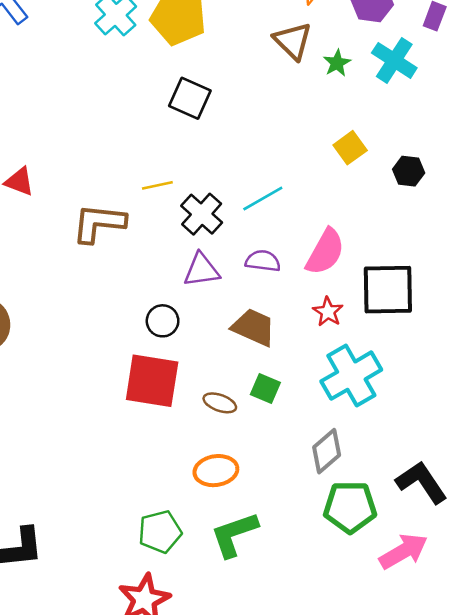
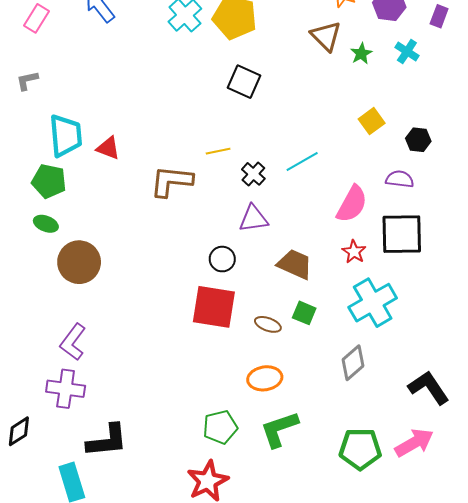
cyan cross: (394, 60) -> (407, 52), size x0.7
black cross: (202, 214) -> (253, 174), size x0.7
purple semicircle: (263, 261) -> (400, 179), moved
green pentagon: (350, 507) -> (360, 449), moved

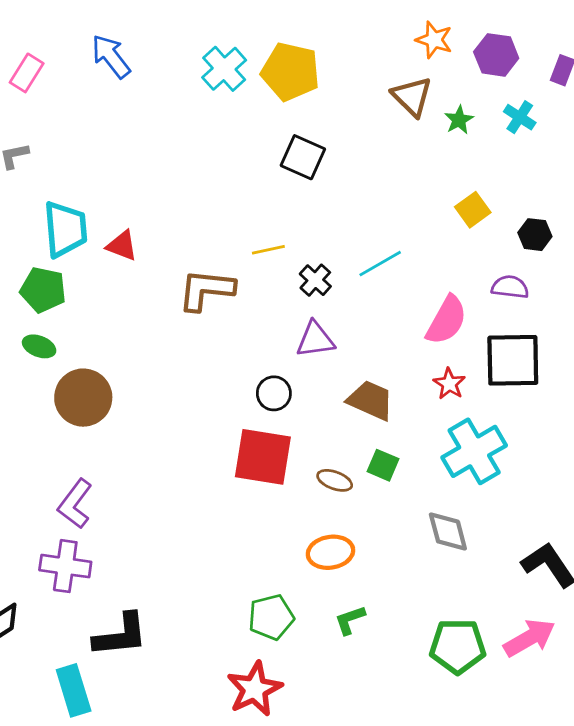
gray diamond: (353, 363) -> (448, 532), turned -64
green L-shape: (279, 429) -> (350, 620), size x0.6

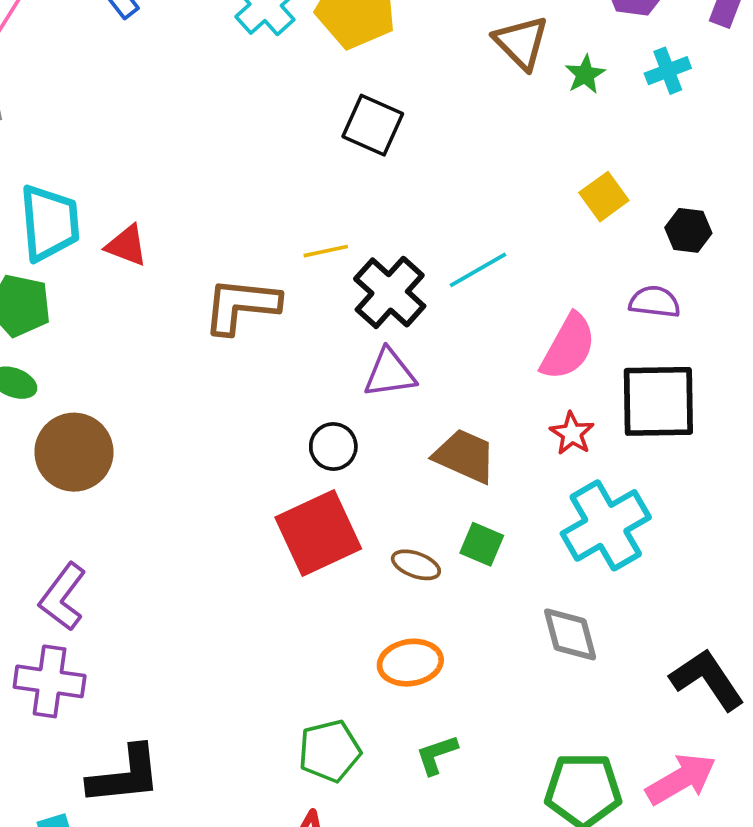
cyan cross: (520, 117) -> (668, 71), turned 36
black cross: (315, 280) -> (390, 292), size x1.6
red square: (263, 457) -> (318, 533), turned -34

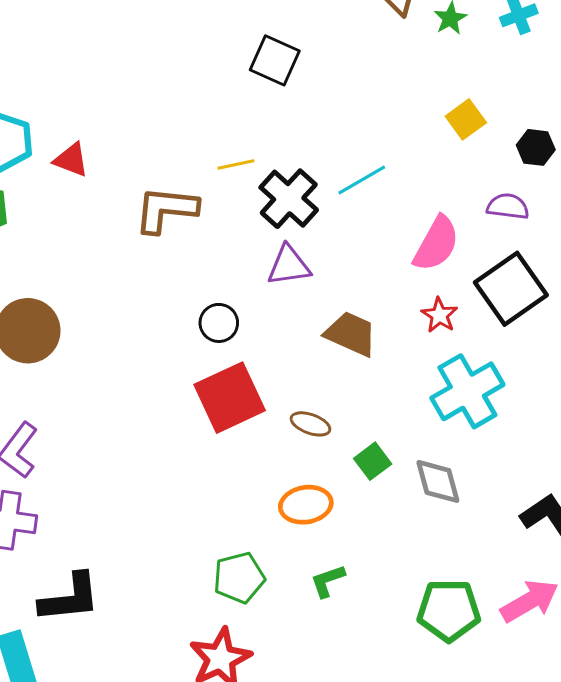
black square: (658, 401) -> (511, 289), turned -34
black circle: (333, 446) -> (219, 323), moved
green square: (482, 544) -> (373, 461), moved, turned 30

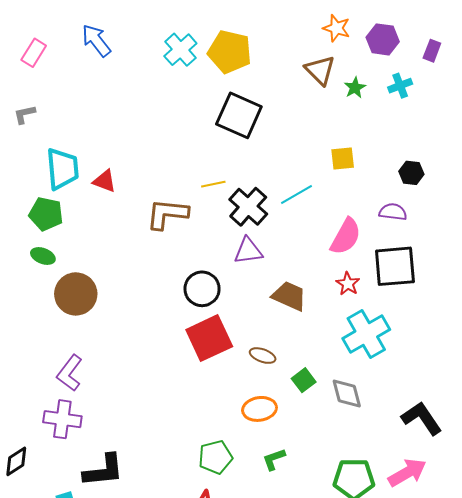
black square: (275, 60) -> (239, 115), size x1.4
yellow square: (466, 119) -> (343, 158), moved, turned 30
black square: (511, 289) -> (395, 266), turned 30
black circle: (219, 323) -> (202, 289), size x1.4

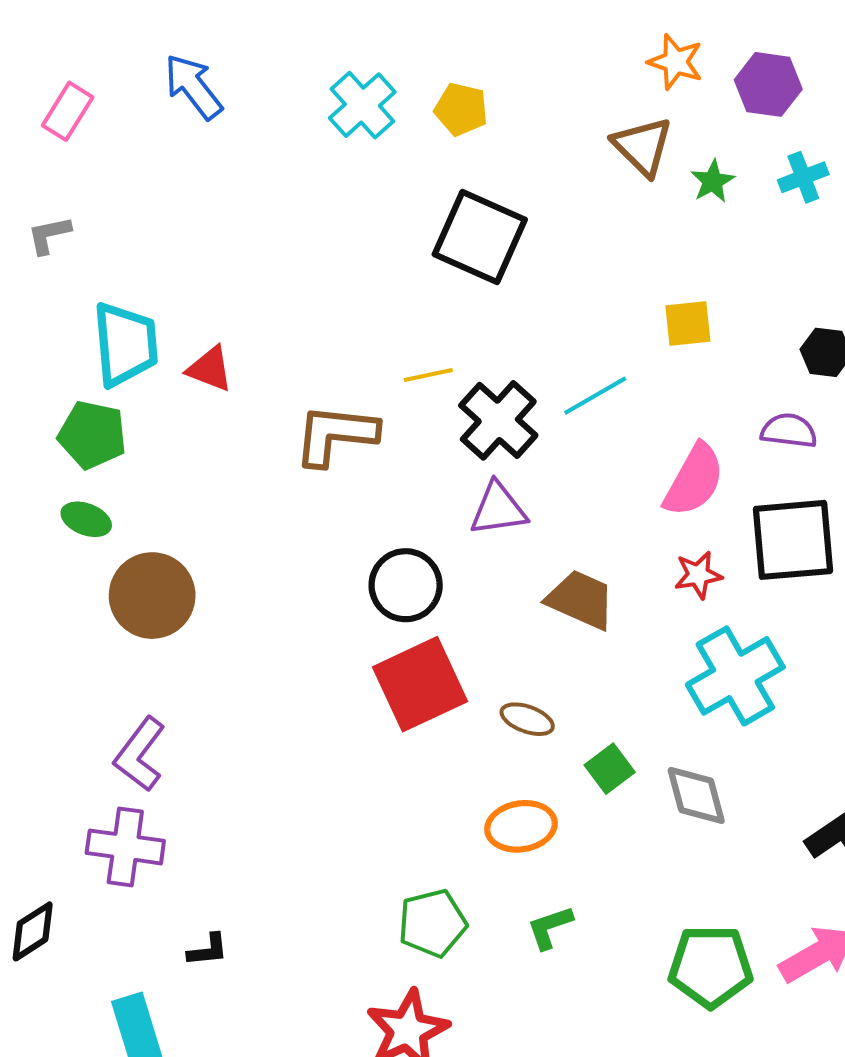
yellow pentagon: (230, 52) -> (461, 109), size x0.6
red star: (348, 284) -> (698, 575), turned 30
black L-shape: (103, 471) -> (208, 950), size x0.5

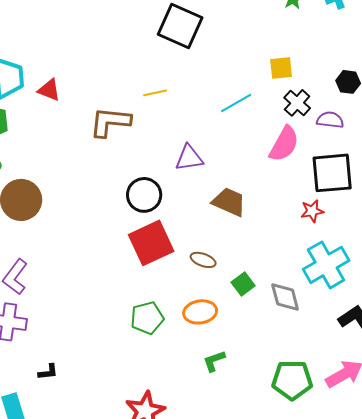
black cross: (498, 420) -> (297, 103), moved, size x0.7
red star: (698, 575) -> (312, 211), moved
cyan cross: (735, 676) -> (326, 265), moved
green pentagon: (432, 923) -> (147, 318), moved

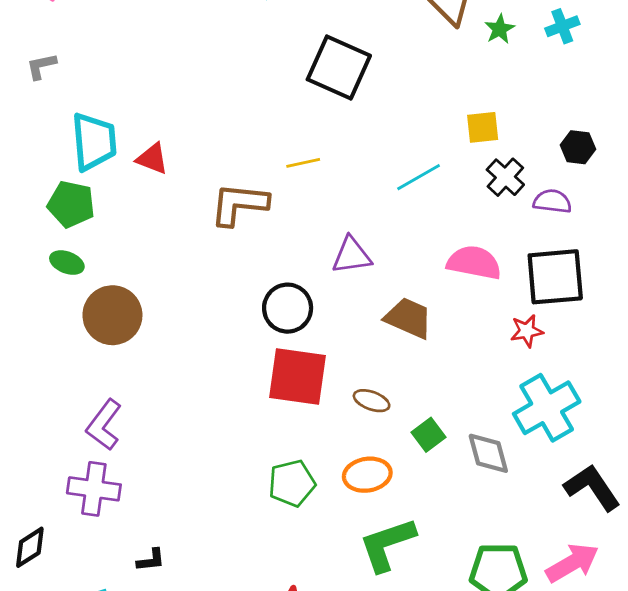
pink semicircle: (284, 144) -> (474, 263), moved, turned -108
red square: (151, 243) -> (298, 376), turned 33
green L-shape: (214, 361) -> (387, 544), size x1.8

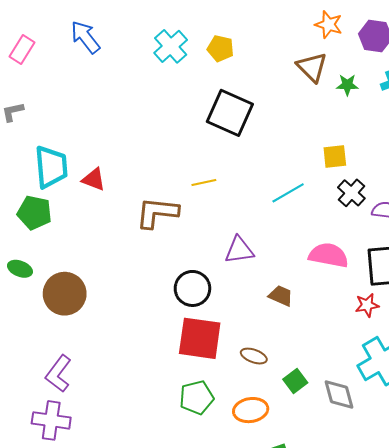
green star: (500, 29) -> (347, 85), turned 30
green ellipse: (67, 263) -> (20, 269), moved
brown trapezoid: (409, 318) -> (281, 296), size x0.7
green pentagon: (292, 483) -> (197, 398), moved

